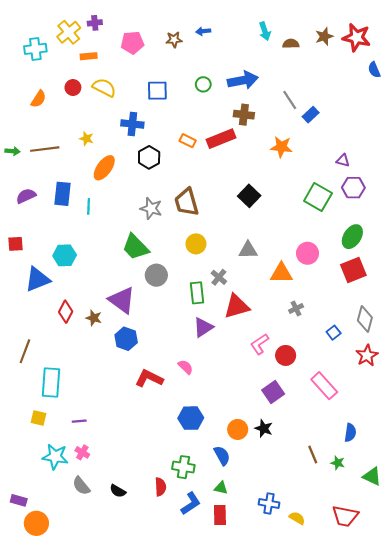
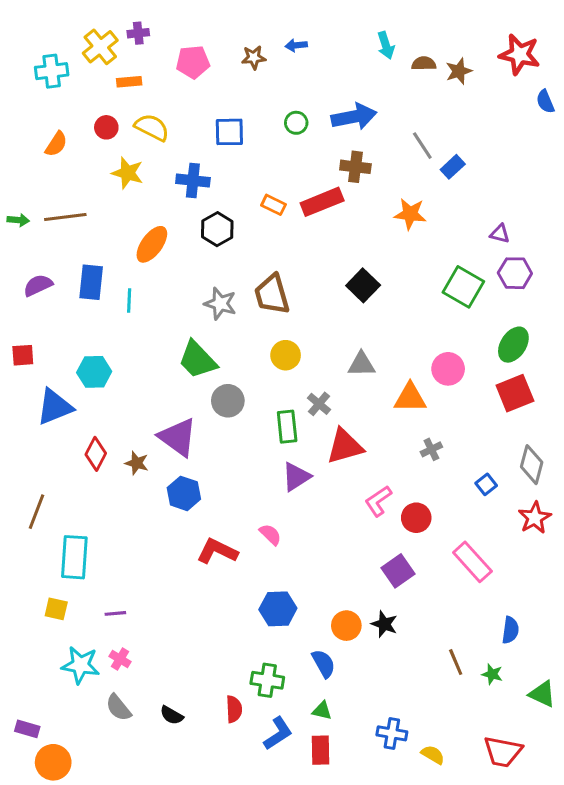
brown star: (324, 36) -> (459, 71), moved
yellow star: (86, 139) -> (128, 173), moved, size x1.5

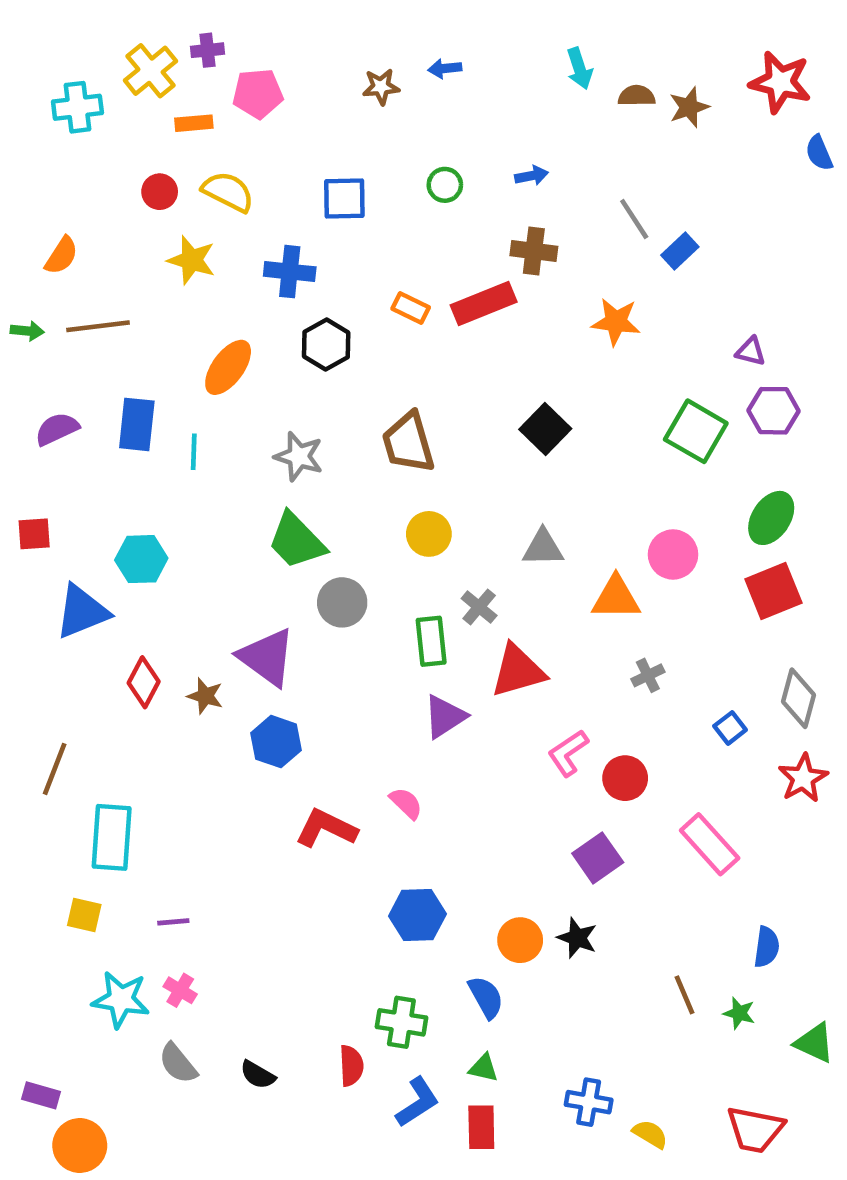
pink pentagon: (193, 62) -> (258, 94), moved
blue arrow: (354, 117) -> (532, 176), size x0.5
orange semicircle: (56, 144) -> (61, 256), moved
gray star: (220, 304) -> (299, 456), moved

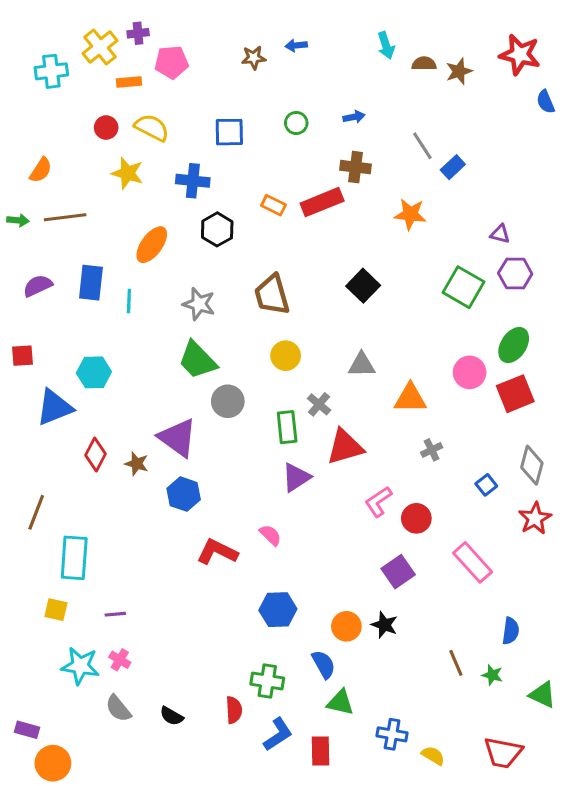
pink circle: (673, 554) -> (470, 372), moved
green triangle: (484, 1068) -> (340, 702), moved, size x1.4

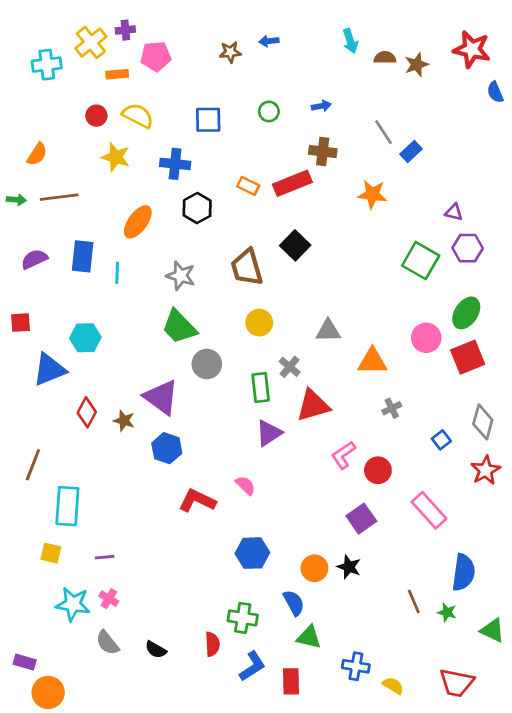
black square: (363, 286) -> (295, 245), moved
blue semicircle: (511, 631) -> (463, 572), size x1.5

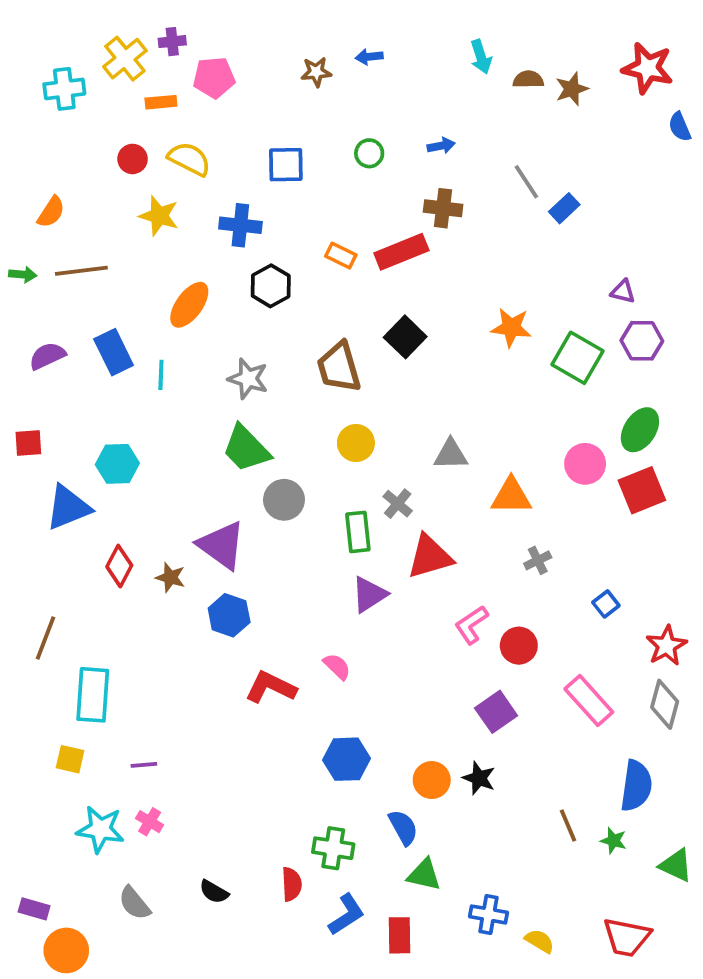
orange star: (372, 194) -> (511, 327), moved
blue rectangle: (83, 256) -> (114, 352), turned -32
gray diamond: (483, 422) -> (665, 704), moved
gray semicircle: (107, 643) -> (134, 903), moved

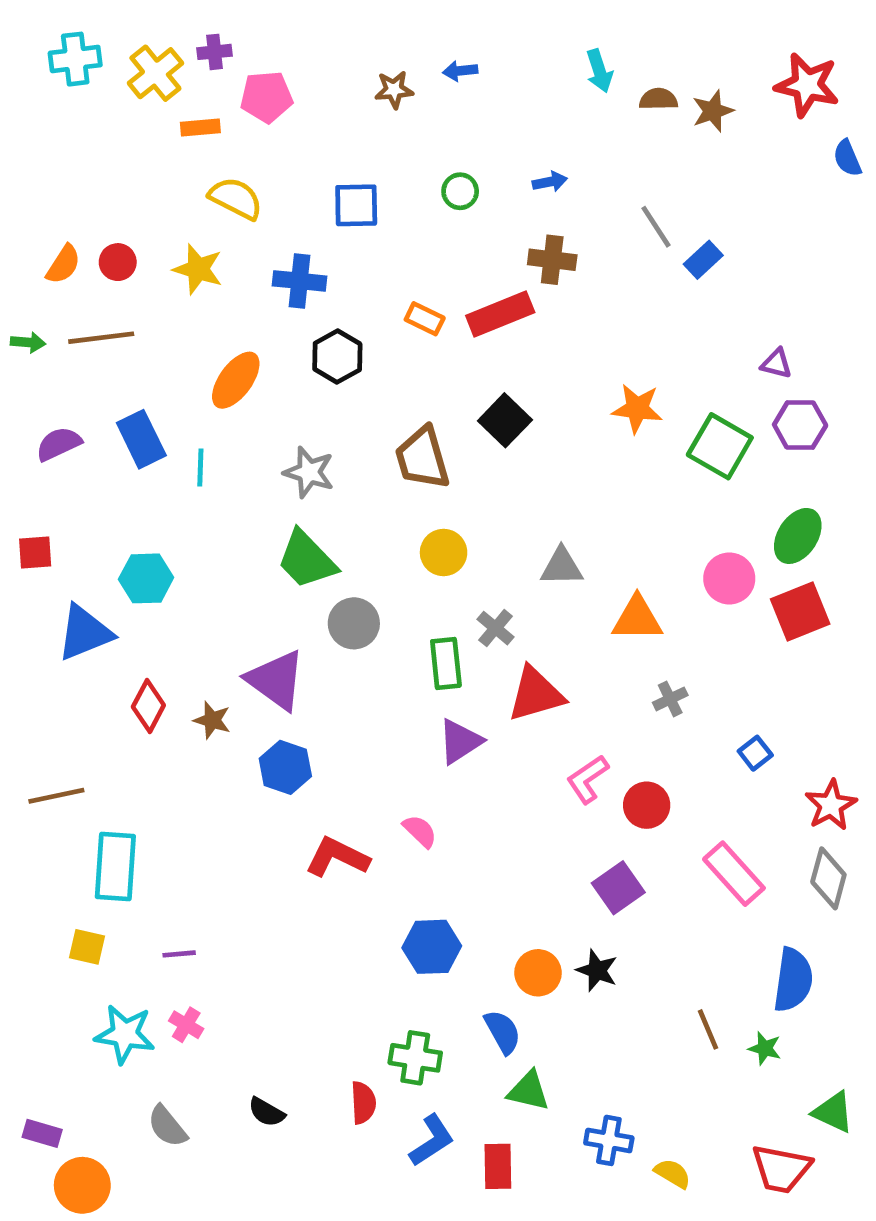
cyan cross: (64, 89) -> (75, 59), moved
red circle: (133, 159) -> (118, 262), moved
brown line: (45, 638) -> (56, 796), turned 57
green triangle: (676, 865) -> (833, 1112), moved

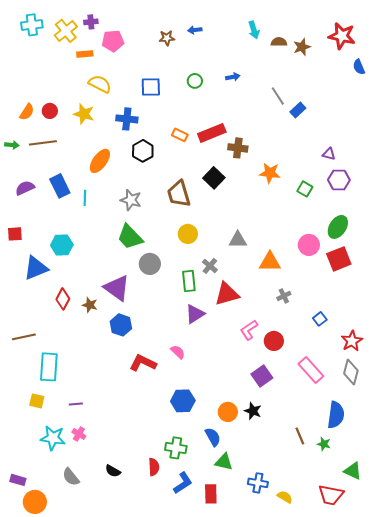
brown cross: (552, 260) -> (238, 148), moved
green square: (720, 446) -> (305, 189), size x0.6

